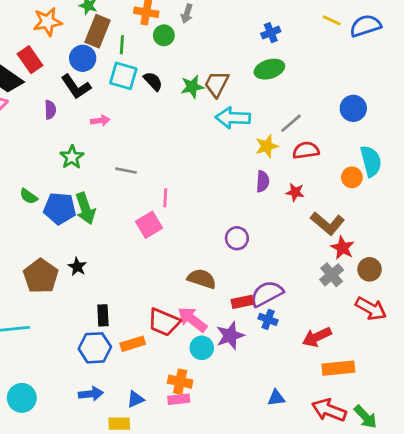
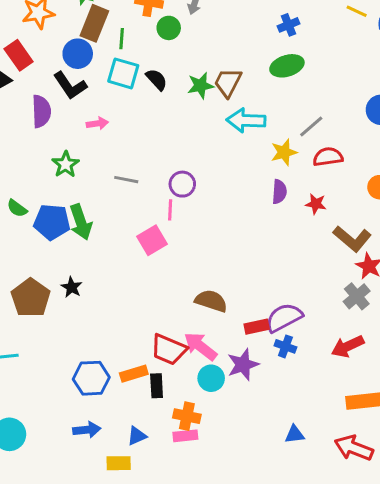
purple semicircle: (50, 110) -> (41, 111), size x1.5
purple circle: (237, 238) -> (182, 184), moved
black rectangle: (103, 315) -> (157, 386), moved
red arrow: (317, 337) -> (348, 346), moved

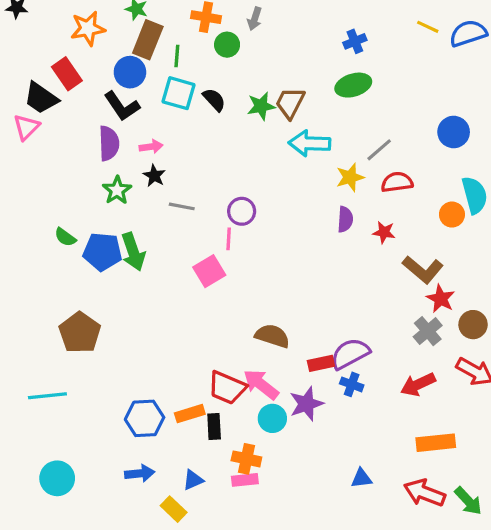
purple semicircle: (41, 111) -> (109, 143), moved
black star: (72, 287) -> (154, 176), moved
yellow rectangle: (119, 463) -> (174, 509), turned 45

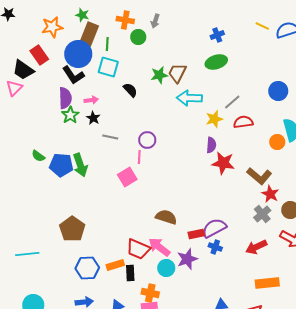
blue circle: (130, 72) -> (78, 54), size x1.4
black semicircle: (214, 100) -> (130, 90), moved
green star: (117, 190) -> (70, 115), moved
red star: (384, 232) -> (223, 163), moved, size x1.6
brown pentagon: (80, 333) -> (72, 229), moved

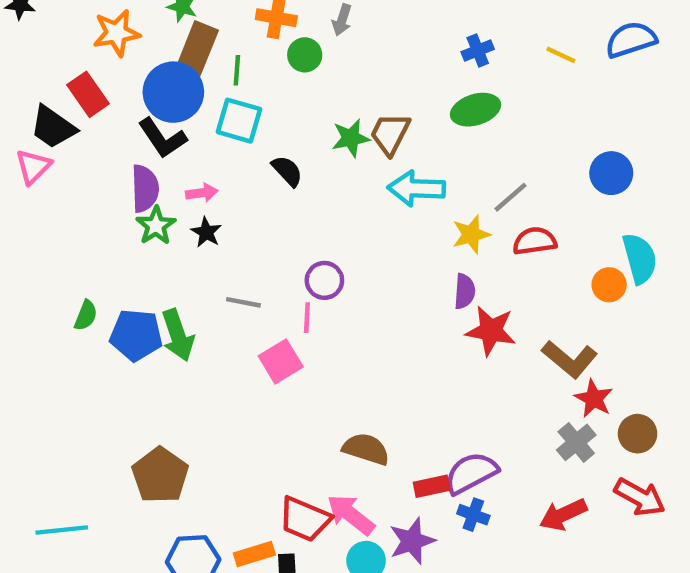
yellow line: (262, 26) -> (561, 55), moved
gray line: (110, 137) -> (243, 302), moved
green semicircle: (38, 156) -> (86, 315), turned -104

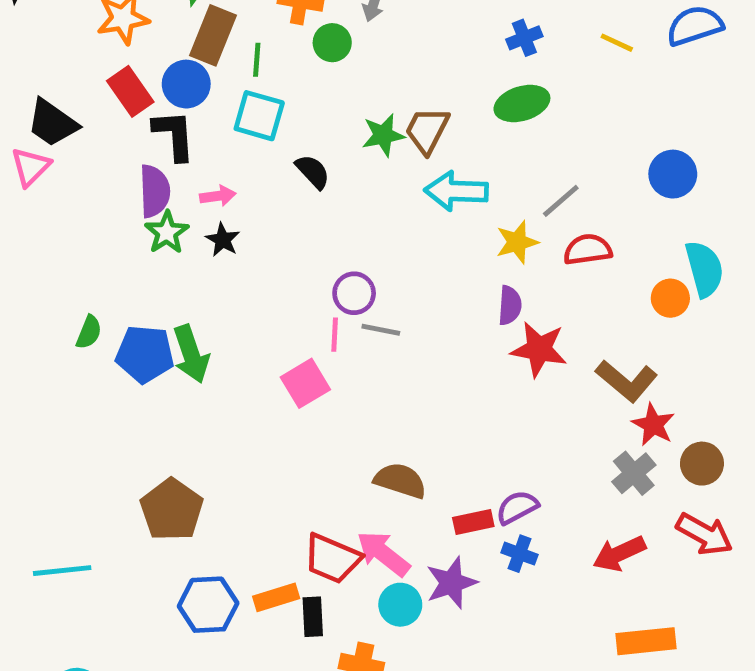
blue circle: (173, 92) -> (186, 84), size x0.7
red rectangle: (88, 94) -> (130, 91), moved
black L-shape: (162, 138) -> (174, 135), turned -150
gray line: (243, 302) -> (381, 330), moved
purple semicircle: (471, 473) -> (517, 507), size x0.7

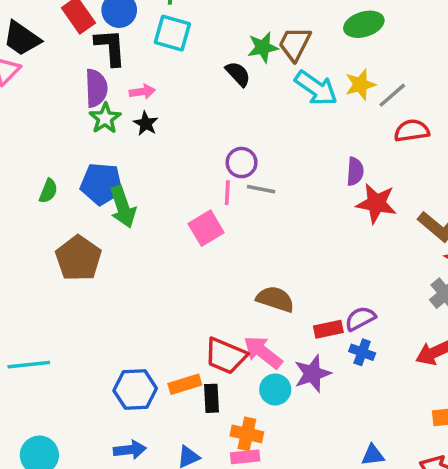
black semicircle: (313, 172) -> (238, 74), moved
cyan arrow: (456, 191) -> (316, 88), turned -147
yellow star: (517, 242) -> (360, 85), moved
blue pentagon: (145, 354) -> (101, 184), moved
brown pentagon: (172, 510) -> (78, 258), moved

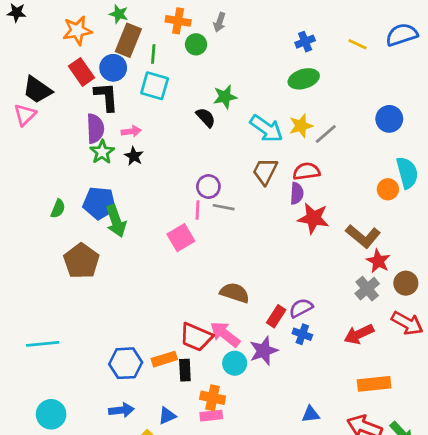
brown trapezoid: (295, 44) -> (265, 171), moved
red semicircle: (412, 131) -> (306, 171), moved
red rectangle: (328, 329) -> (276, 316), turned -45

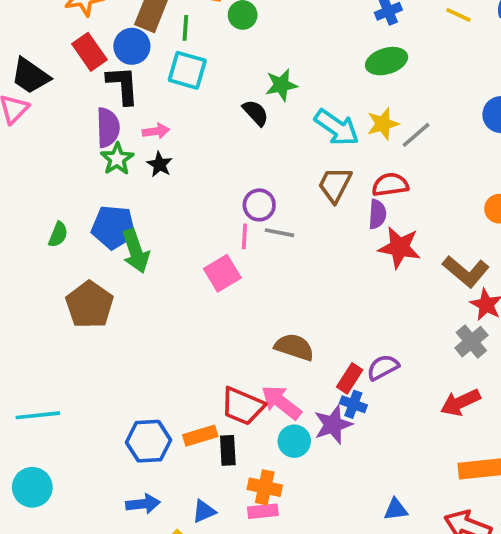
blue cross: (302, 334) -> (353, 404), moved
cyan circle: (51, 414) -> (32, 487), moved

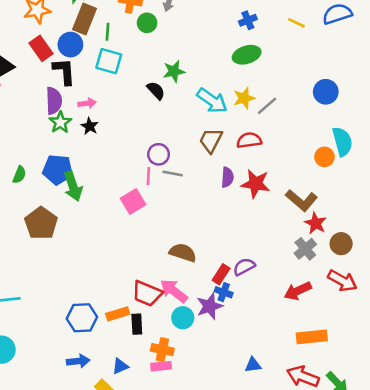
purple semicircle: (377, 214) -> (227, 177), moved

